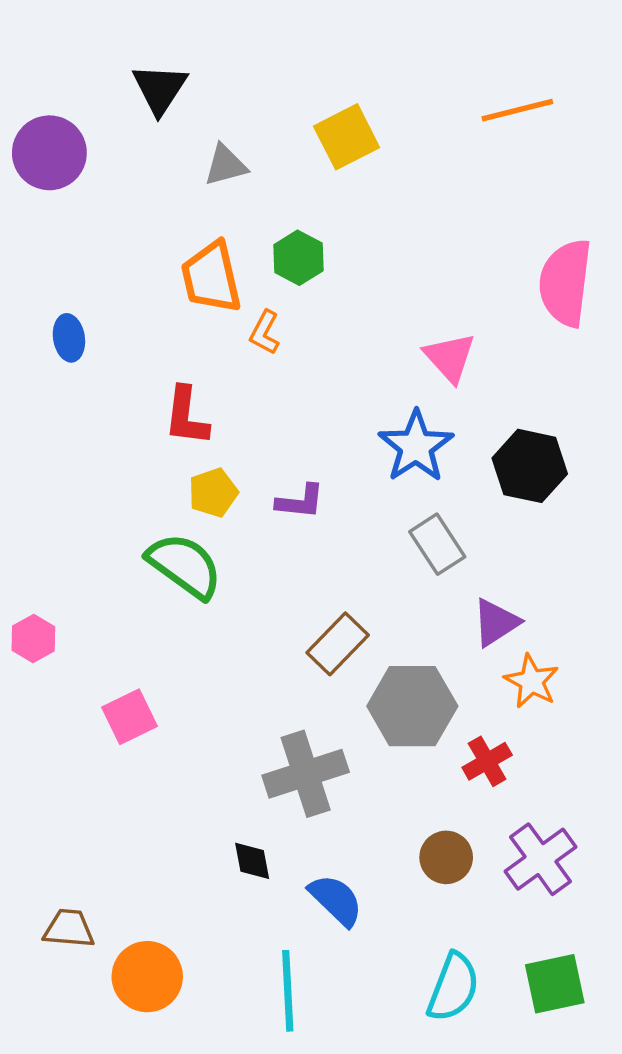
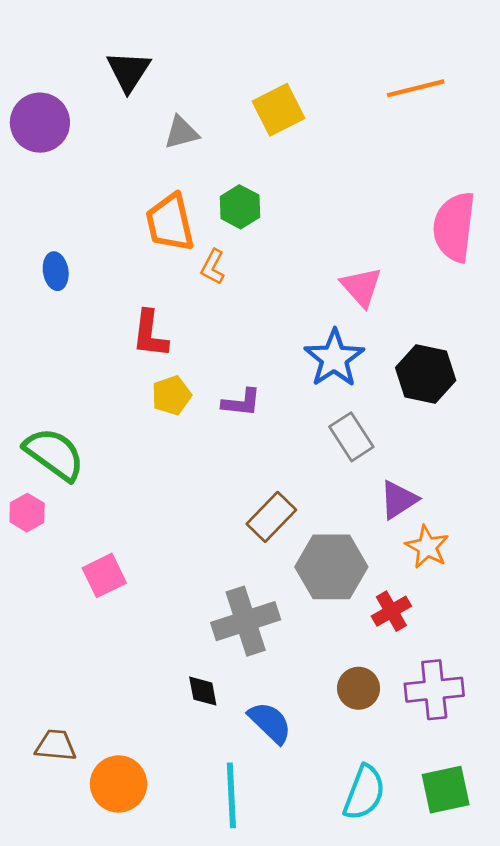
green semicircle: (185, 566) -> (54, 454), moved
purple cross: (540, 859) -> (434, 690), turned 30

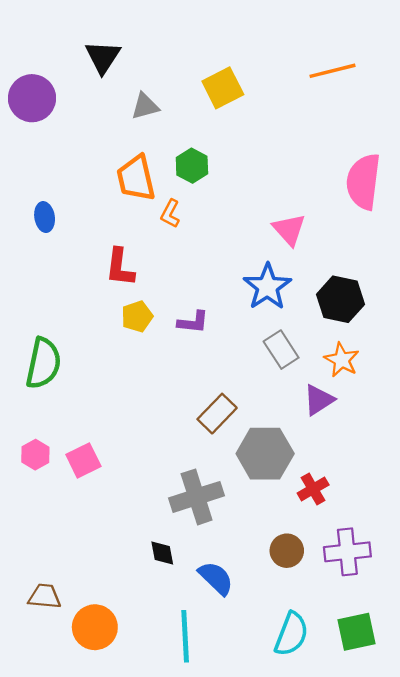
green semicircle: (54, 454) -> (43, 363), turned 66
pink hexagon: (27, 513) -> (35, 455), moved
orange star: (427, 547) -> (342, 360), moved

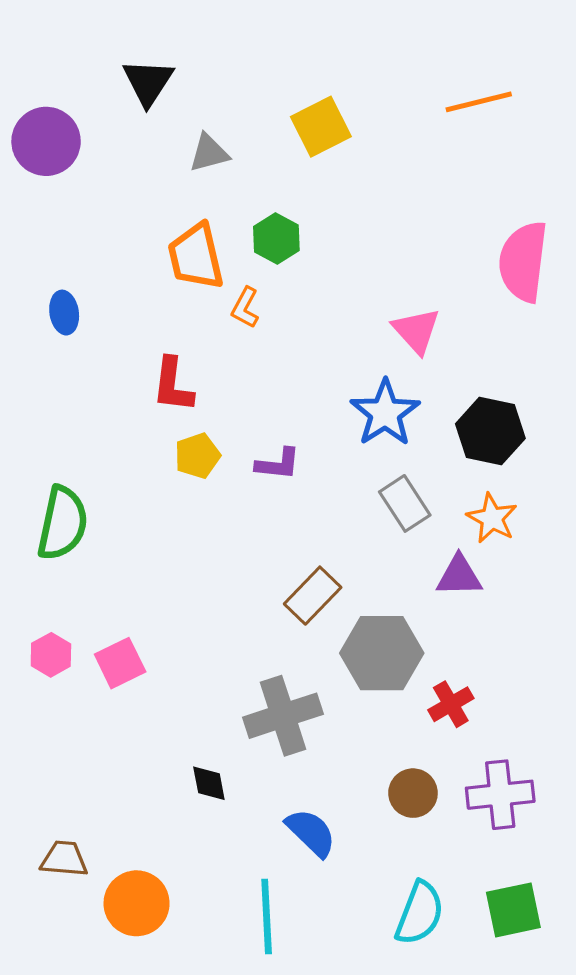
purple triangle: (319, 400) -> (459, 576), turned 32
black diamond: (162, 553) -> (209, 783), moved

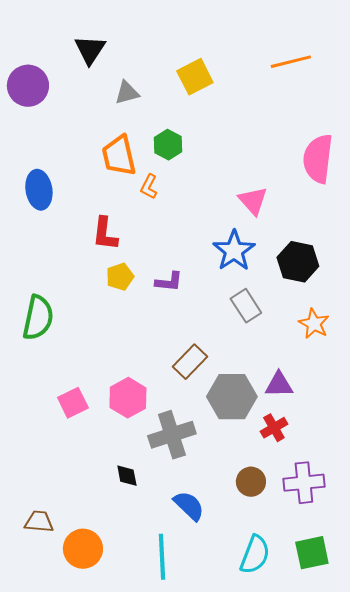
blue ellipse: (64, 313) -> (39, 190), size x1.5
orange star: (492, 518) -> (314, 324), moved
purple triangle: (459, 576) -> (279, 385), moved
pink hexagon: (51, 655) -> (128, 398), moved, size x1.5

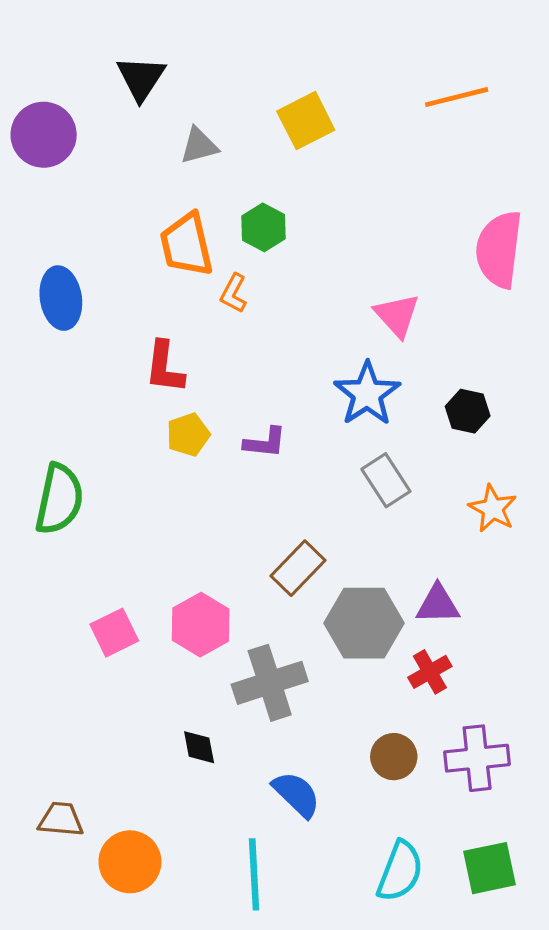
black hexagon: (298, 262) -> (468, 411), size x0.7

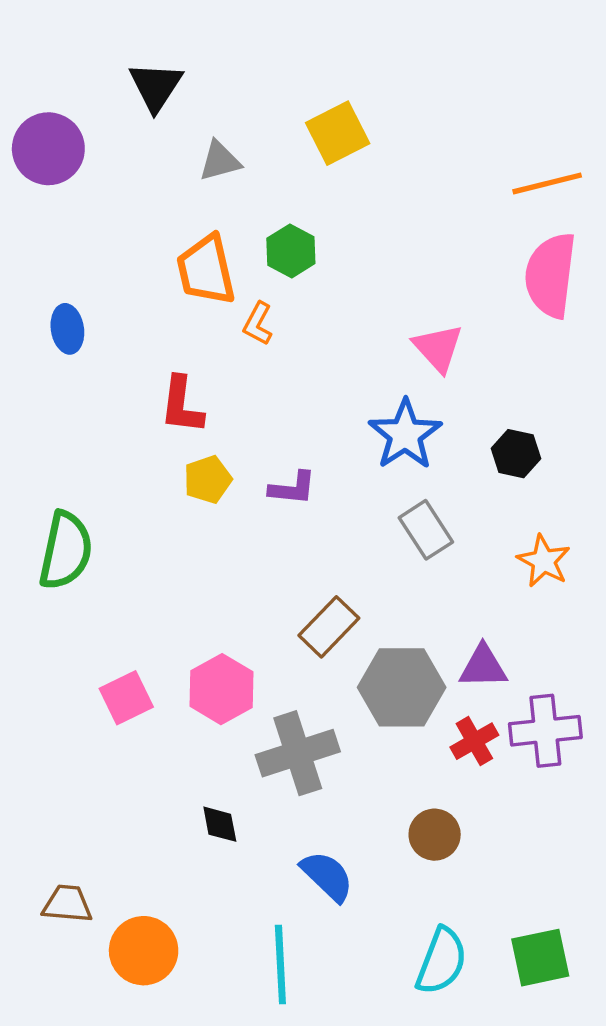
orange line: (457, 97) -> (547, 183), moved
blue ellipse: (61, 298) -> (67, 329), size x0.7
purple cross: (477, 758) -> (545, 731), moved

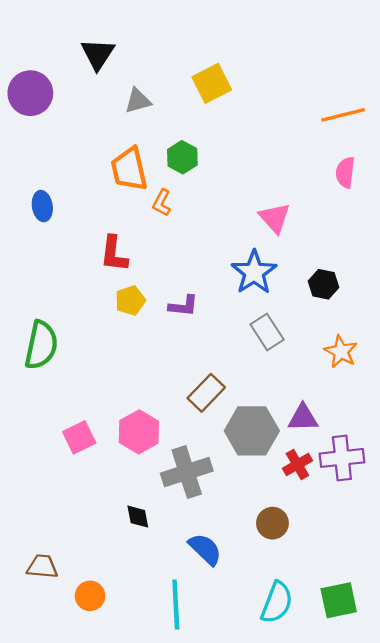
pink semicircle: (551, 275) -> (345, 172), size x0.6
orange circle: (144, 951) -> (90, 596), size x0.7

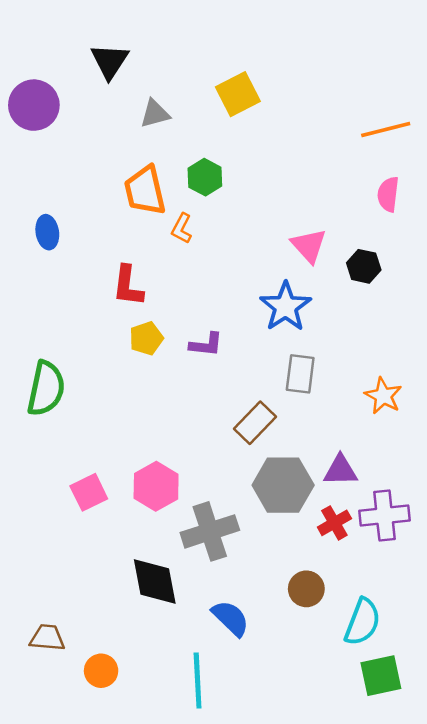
black hexagon: (324, 284) -> (364, 266), moved
gray rectangle: (267, 332) -> (300, 374), turned 40
brown rectangle: (206, 393) -> (255, 423), moved
black diamond: (138, 517) -> (155, 582), size x1.8
cyan semicircle: (277, 602) -> (362, 622), moved

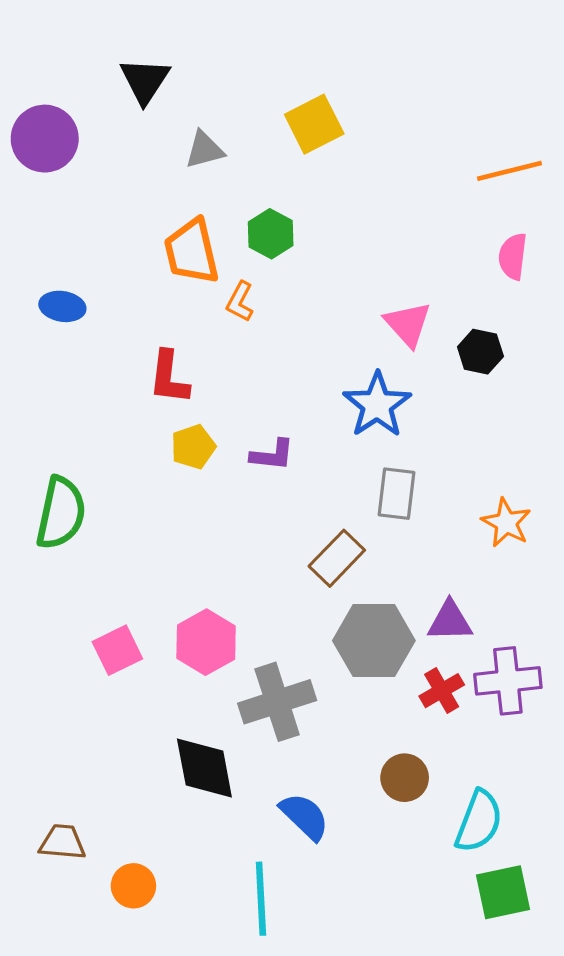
blue ellipse: (47, 232) -> (62, 306), turned -72

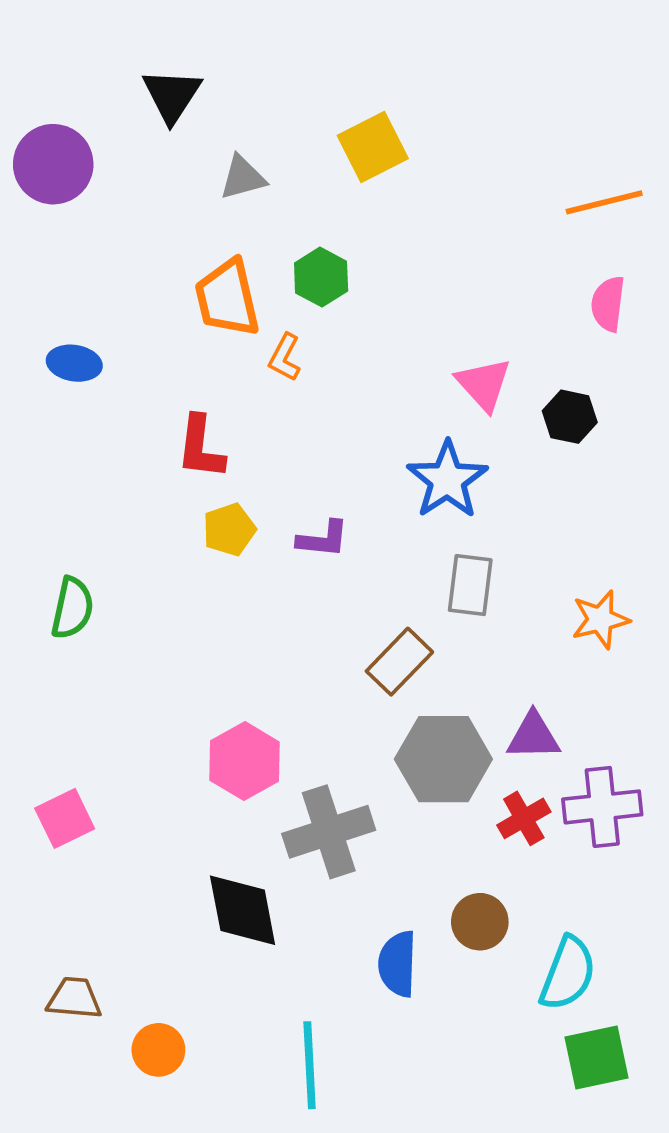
green semicircle: (61, 513) -> (72, 608), size x0.7
orange star: (506, 523) -> (600, 619), turned 30
pink square: (117, 650) -> (65, 818), moved
blue semicircle: (305, 816) -> (398, 964), moved, turned -132

